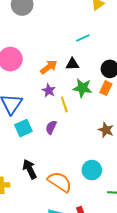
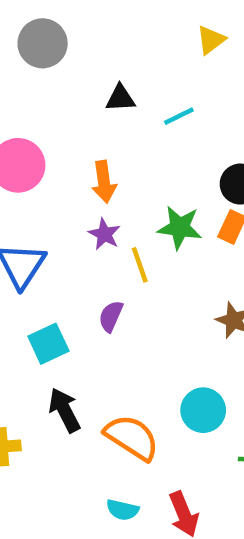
black triangle: (72, 64) -> (120, 98), moved
orange arrow: (49, 67) -> (104, 182), turned 120
cyan square: (23, 128) -> (48, 344), moved

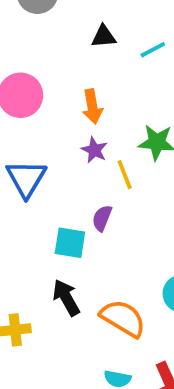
cyan square: (48, 344) -> (70, 243), moved, turned 36

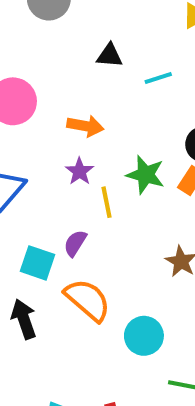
orange arrow: (92, 107) -> (85, 126), turned -80
orange semicircle: (123, 318) -> (88, 300), moved

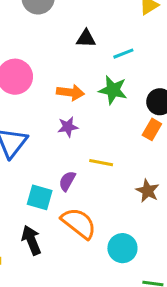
purple star: (80, 171) -> (68, 127), turned 30
green star: (146, 175) -> (113, 90), moved
yellow line: (106, 202) -> (101, 163), moved, turned -65

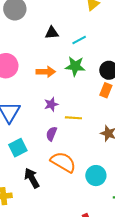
purple star: (68, 127) -> (51, 104), moved
cyan square: (40, 197) -> (18, 148), moved, turned -36

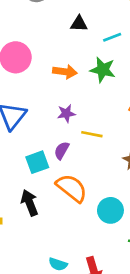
cyan square: (18, 148) -> (37, 162), moved

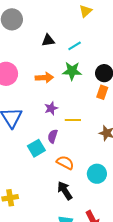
orange semicircle: (72, 188) -> (65, 163), size x0.7
black arrow: (29, 203) -> (65, 191), moved

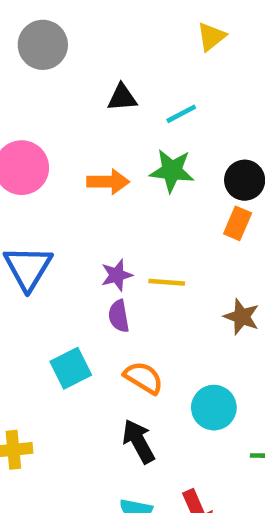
purple star: (51, 108) -> (117, 275), moved
purple semicircle: (53, 136) -> (119, 316), turned -32
cyan square: (36, 148) -> (71, 368), moved

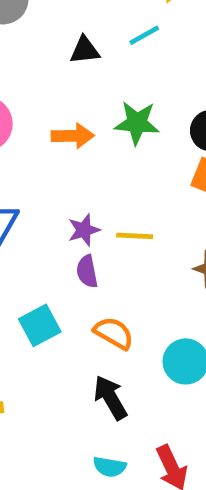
cyan line: (181, 114) -> (144, 35), moved

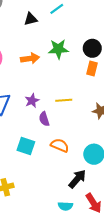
purple star: (84, 230) -> (32, 101), moved
cyan square: (40, 325) -> (26, 146), turned -36
black arrow: (110, 398) -> (77, 179), moved, turned 78

